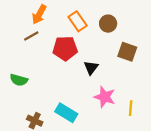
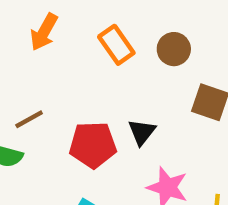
brown line: (31, 36) -> (29, 119), moved
red pentagon: (65, 48) -> (93, 145), moved

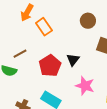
orange rectangle: (116, 45) -> (44, 27), moved
red pentagon: (93, 145) -> (50, 66), turned -30

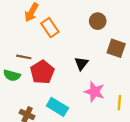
brown line: (20, 54) -> (24, 57), turned 40
red pentagon: (50, 66) -> (42, 72), moved

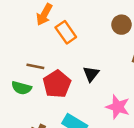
black triangle: (81, 63) -> (91, 74), moved

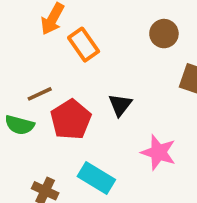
brown line: (35, 66) -> (40, 94), turned -36

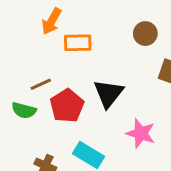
orange rectangle: (84, 45) -> (78, 43), turned -56
black triangle: (120, 105) -> (108, 93), size x1.5

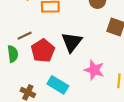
green semicircle: (24, 110) -> (13, 54), turned -112

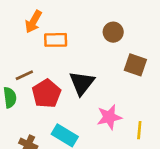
pink star: (94, 70) -> (109, 117), turned -30

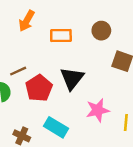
orange rectangle: (56, 40) -> (61, 36), moved

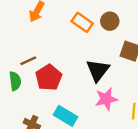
orange rectangle: (61, 36) -> (82, 22), moved, turned 36
black triangle: (72, 78) -> (98, 70), moved

